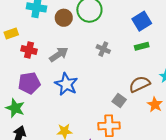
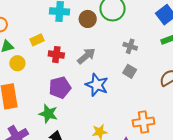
gray square: (119, 101) -> (130, 71), moved

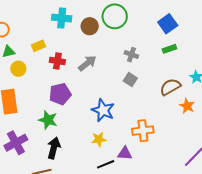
blue star: (97, 85) -> (103, 110), moved

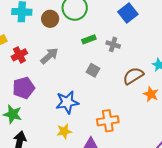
green rectangle: (169, 49) -> (89, 39), moved
gray cross: (131, 55) -> (113, 44), moved
red cross: (57, 61) -> (19, 55), turned -35
blue star: (103, 110) -> (67, 102), turned -30

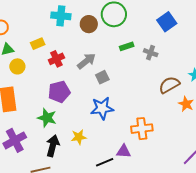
gray square: (93, 70) -> (102, 77), moved, turned 32
yellow star: (64, 131) -> (79, 137), moved

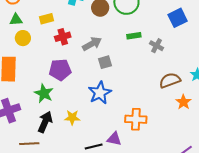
blue star: (102, 108) -> (100, 93), turned -30

